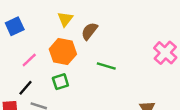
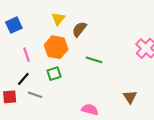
pink line: (29, 60) -> (27, 55), turned -64

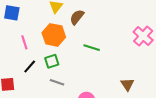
blue square: (14, 25) -> (12, 13), turned 35
black line: (23, 79) -> (30, 66), moved
gray line: (35, 95) -> (57, 82), moved

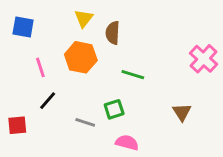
brown semicircle: (77, 17) -> (113, 33), turned -35
green square: (52, 61) -> (114, 109), moved
brown triangle: (127, 84) -> (182, 112), moved

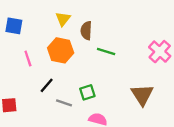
green line: (133, 75) -> (106, 52), moved
black line: (48, 101) -> (47, 85), moved
brown triangle: (182, 112) -> (142, 95), size x1.5

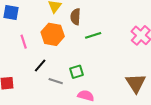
green line: (106, 52) -> (93, 35), turned -35
brown triangle: (142, 95) -> (136, 83), moved

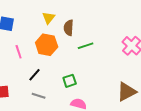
gray line: (56, 81) -> (39, 96), moved
brown triangle: (136, 83) -> (127, 92), turned 35

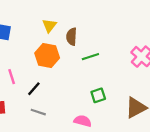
pink line: (19, 52) -> (12, 77), moved
green square: (70, 81) -> (98, 95), moved

